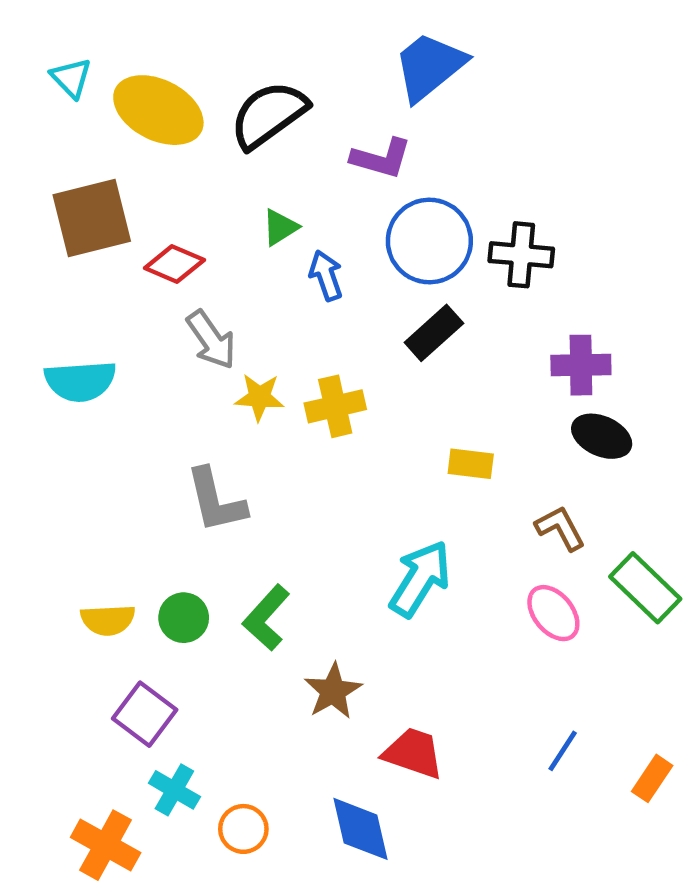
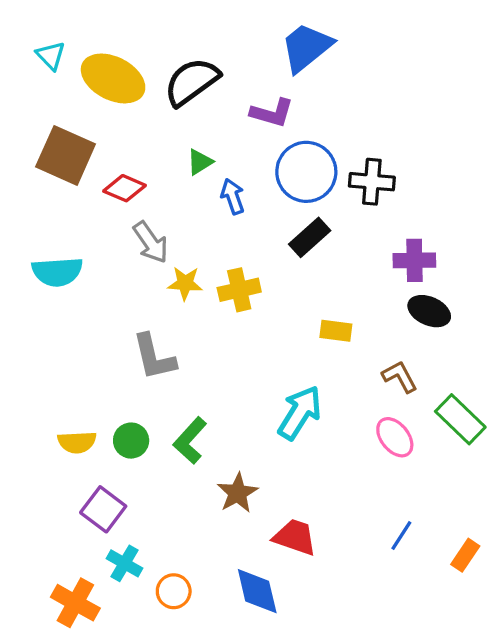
brown square: (92, 218) -> (66, 155), turned 38

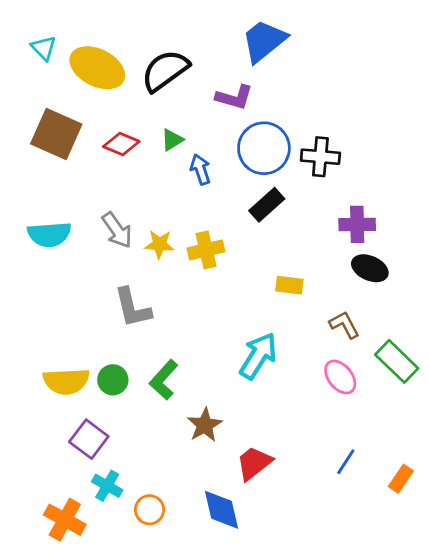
red diamond: (124, 188) -> (121, 144), moved
gray arrow: (151, 242) -> (117, 230), moved
yellow semicircle: (77, 442) -> (66, 381), size x1.4
red trapezoid: (295, 537) -> (254, 463), turned -57

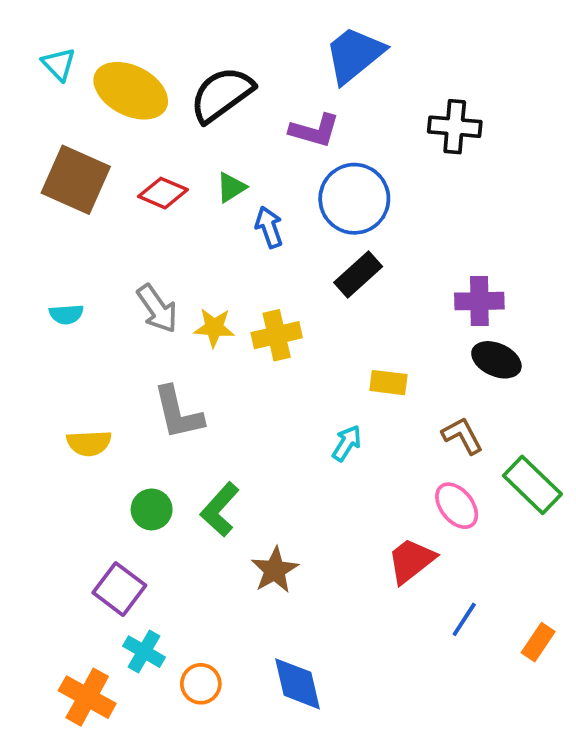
black cross: (320, 157) -> (455, 127), moved
cyan semicircle: (49, 234) -> (66, 314), size x0.6
cyan arrow: (258, 356) -> (347, 443), moved, size x0.6
yellow semicircle: (66, 381) -> (89, 443), moved, size x0.7
red trapezoid: (254, 463) -> (411, 561), moved

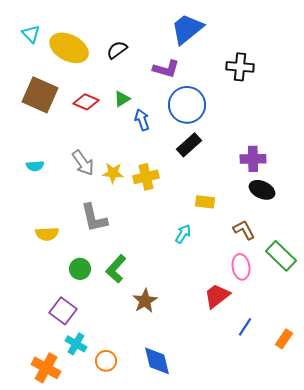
black semicircle: (222, 95) -> (117, 50), size x0.6
pink ellipse: (457, 506) -> (241, 267), turned 30

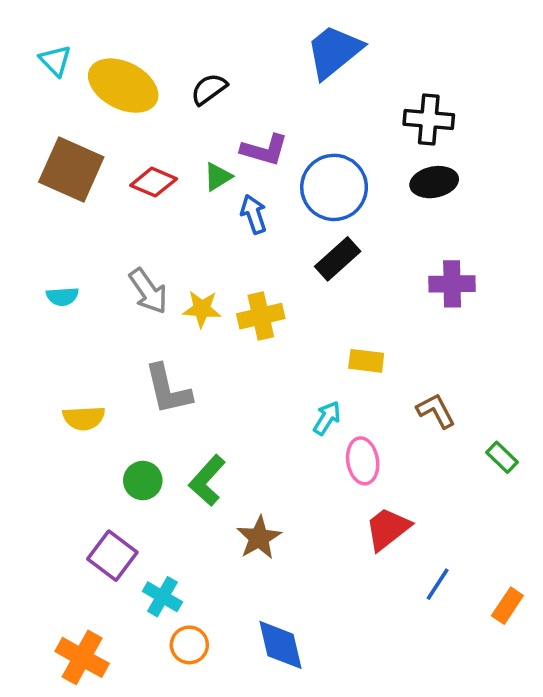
purple L-shape: (166, 69) -> (264, 150), moved
black ellipse: (262, 190) -> (434, 182), moved, turned -35
green rectangle: (281, 256) -> (502, 457), size x0.6
pink ellipse: (241, 267) -> (363, 461), moved
cyan cross: (76, 344) -> (162, 597), moved

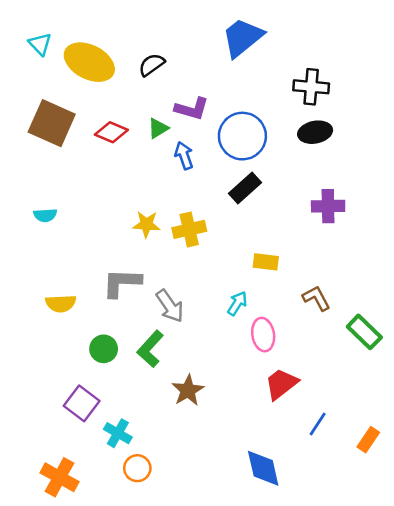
gray arrow: (148, 291) -> (170, 306), moved
gray L-shape: (168, 389) -> (122, 283), turned 105
green rectangle: (502, 457) -> (364, 332), size x1.5
blue diamond: (280, 645) -> (263, 468), moved

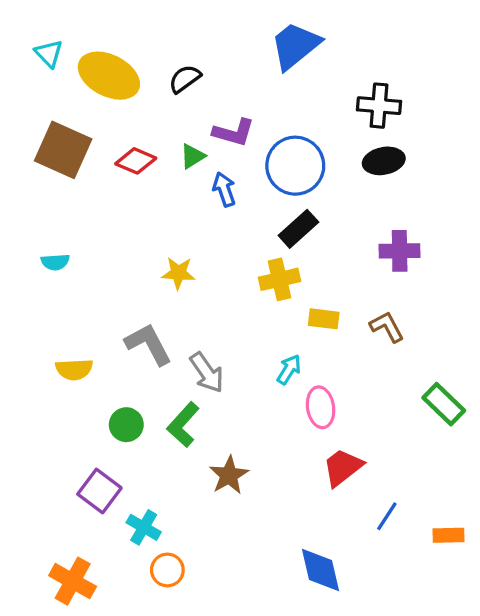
yellow cross: (189, 229) -> (279, 279), moved
gray L-shape: (122, 283) -> (148, 344), turned 60
brown L-shape: (316, 298) -> (387, 327), moved
orange rectangle: (368, 440) -> (448, 535), turned 55

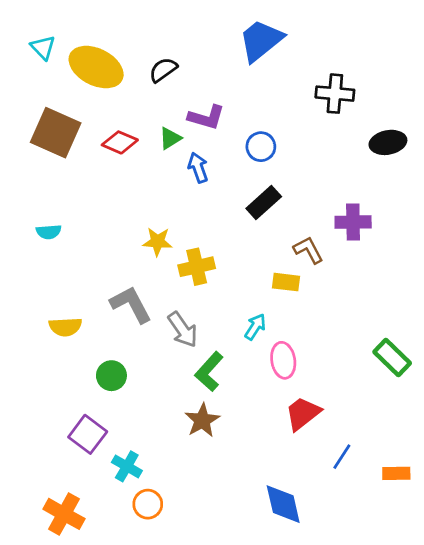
black ellipse: (384, 161) -> (388, 142), moved
blue circle: (295, 166) -> (261, 147), size x0.6
yellow cross: (279, 279) -> (197, 267), moved
brown L-shape: (387, 327) -> (308, 250), moved
green L-shape: (183, 425) -> (209, 371), moved

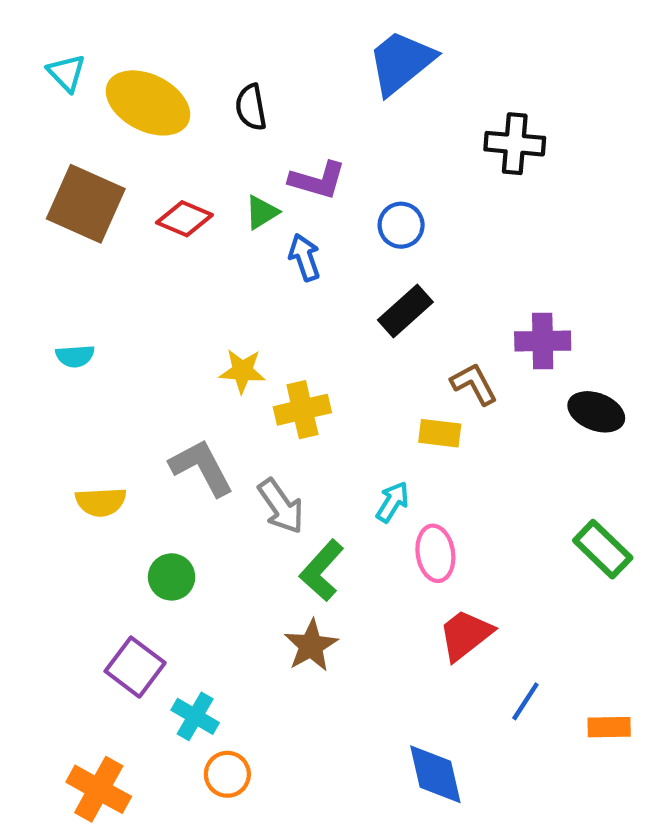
black semicircle: (163, 70) -> (251, 107), turned -64
black ellipse: (388, 142) -> (596, 412), moved, turned 32

